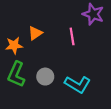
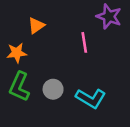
orange triangle: (35, 33) -> (36, 26), moved

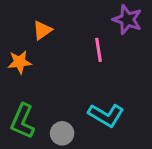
green L-shape: (19, 87) -> (23, 121), moved
gray circle: (53, 89) -> (62, 133), moved

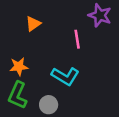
orange star: (20, 62) -> (19, 67), moved
cyan L-shape: (106, 115) -> (65, 76), moved

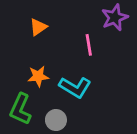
purple star: (100, 15) -> (115, 18), turned 30
orange star: (19, 67) -> (38, 76), moved

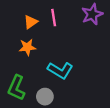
pink line: (89, 45) -> (54, 18), moved
orange star: (38, 76) -> (27, 47), moved

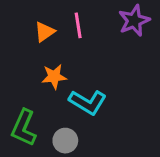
orange star: (27, 47) -> (54, 77), moved

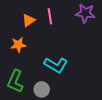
purple star: (134, 21) -> (85, 13), turned 30
orange star: (54, 77) -> (18, 45), moved

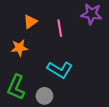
pink line: (50, 16) -> (60, 28), moved

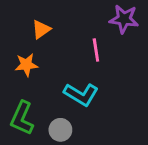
pink line: (60, 28) -> (96, 50), moved

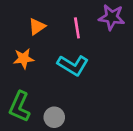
pink line: (96, 50) -> (77, 28), moved
cyan L-shape: (81, 94) -> (73, 65), moved

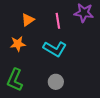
gray circle: (54, 117) -> (56, 82), moved

